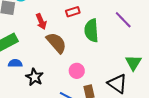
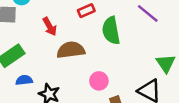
brown semicircle: (56, 43) -> (71, 50), turned -50

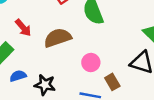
red arrow: (50, 27) -> (23, 28), moved

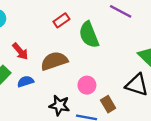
blue semicircle: (18, 76) -> (25, 81), moved
black star: (45, 85) -> (59, 105), moved

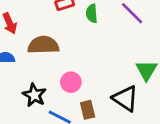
green semicircle: (89, 35) -> (92, 13), moved, size x0.6

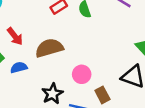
black star: (34, 95) -> (52, 94), turned 30

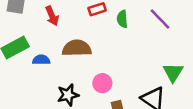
red arrow: (15, 36) -> (52, 16), moved

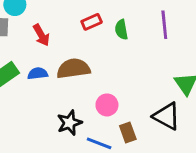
purple line: (160, 19) -> (164, 25), turned 45
blue semicircle: (41, 60) -> (38, 74), moved

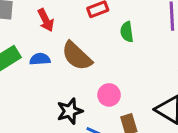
green semicircle: (121, 30) -> (127, 32), moved
brown semicircle: (73, 69) -> (77, 56), turned -132

